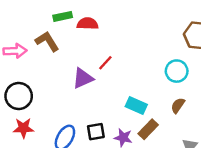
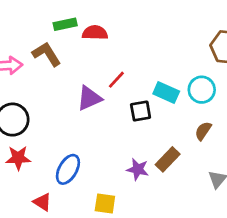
cyan rectangle: (136, 106) -> (166, 92), moved
black square: (96, 132) -> (141, 111), moved

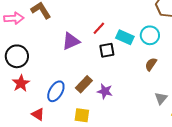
red line: (116, 80) -> (99, 28), moved
red star: (18, 158) -> (21, 83), turned -30
brown rectangle: (168, 159) -> (84, 84), moved

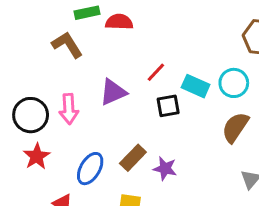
pink arrow: (14, 18) -> (69, 109), moved, turned 90
brown semicircle: (151, 64) -> (235, 127), size x1.5

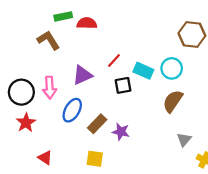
blue ellipse: (90, 169) -> (72, 110), moved

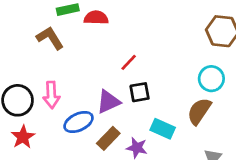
cyan circle: (172, 68) -> (211, 79), moved
cyan rectangle: (143, 71) -> (163, 129), moved
purple triangle: (82, 75) -> (108, 102), moved
blue ellipse: (72, 110) -> (79, 122), turned 35

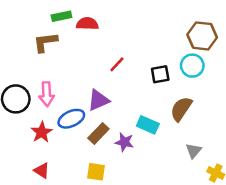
brown L-shape: (50, 38) -> (45, 42), turned -65
cyan circle: (211, 79) -> (192, 66), moved
black square: (140, 92) -> (160, 74), moved
red star: (23, 137) -> (42, 132), moved

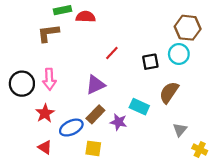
blue ellipse: (71, 119) -> (71, 128), moved

